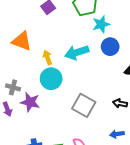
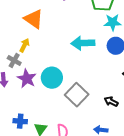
yellow arrow: (47, 57) -> (24, 45), moved, turned 32
cyan circle: (51, 79) -> (52, 78), moved

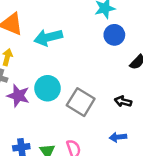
cyan arrow: (83, 43) -> (48, 37), moved

